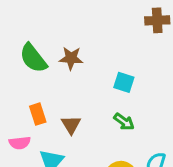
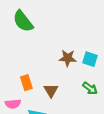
green semicircle: (33, 58) -> (23, 21), moved
brown star: (71, 58) -> (68, 58), moved

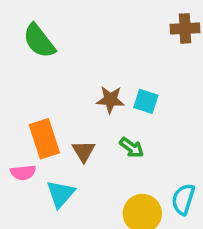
orange rectangle: (26, 83) -> (44, 139), size x1.5
green arrow: (90, 88) -> (132, 148), moved

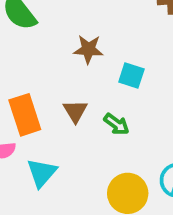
brown star: (110, 100) -> (88, 49), moved
brown triangle: (84, 151) -> (75, 111), moved

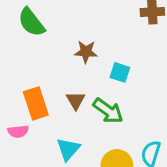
green arrow: (116, 124) -> (108, 111), size x1.5
cyan triangle: (42, 173) -> (68, 149), moved

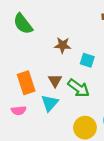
pink semicircle: (18, 131) -> (19, 110), moved
cyan triangle: (68, 149) -> (50, 103), moved

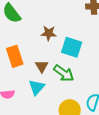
cyan square: (87, 60) -> (72, 47), size x1.5
orange rectangle: (26, 83) -> (15, 56), moved

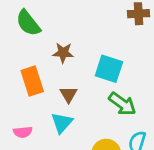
brown star: (49, 33) -> (63, 53), moved
green arrow: (64, 73) -> (122, 104), moved

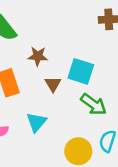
brown triangle: (69, 94) -> (53, 84), moved

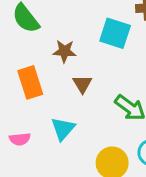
cyan square: (81, 71) -> (115, 33), moved

